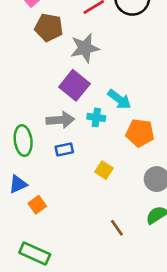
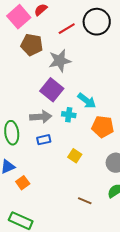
brown line: (117, 228) -> (85, 201), turned -32

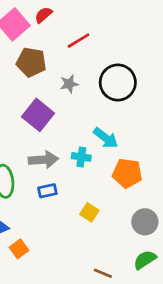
black circle: (97, 22) -> (118, 83), moved
gray star: (60, 61) -> (69, 84), size x0.6
purple square: (52, 90) -> (38, 115), moved

